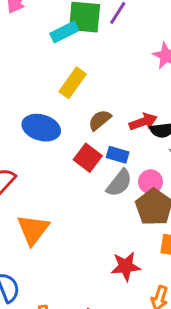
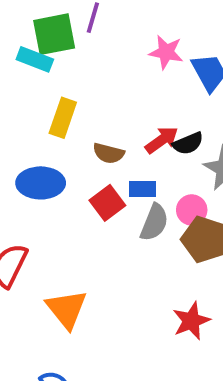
cyan rectangle: (64, 32) -> (35, 59), turned 64
brown semicircle: (100, 120) -> (109, 153), turned -110
red square: (88, 158) -> (107, 203), turned 32

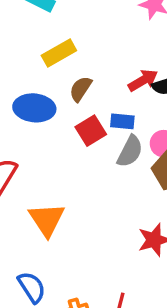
yellow rectangle: (63, 118) -> (59, 53), turned 36
brown semicircle: (109, 153) -> (81, 89), moved, turned 104

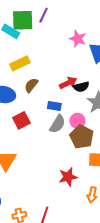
red square: (91, 131) -> (21, 120), moved

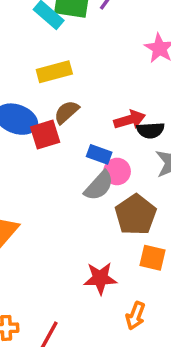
red square: (21, 120) -> (45, 135), moved
pink circle: (77, 121) -> (117, 171), moved

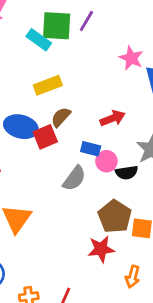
black semicircle: (150, 130) -> (127, 173), moved
gray semicircle: (99, 186) -> (74, 178), moved
brown pentagon: (136, 215) -> (115, 216), moved

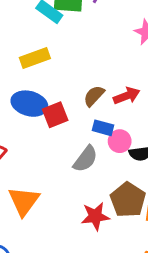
yellow rectangle: (48, 85) -> (35, 58), moved
brown semicircle: (61, 117) -> (94, 96), moved
red star: (101, 249) -> (95, 216), moved

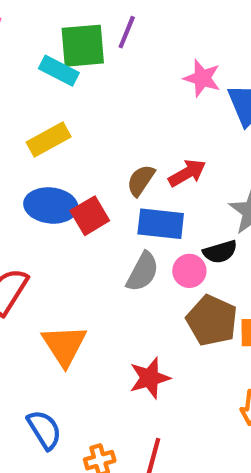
blue rectangle: (103, 128) -> (161, 224), size x1.5
pink circle: (120, 141) -> (189, 271), moved
red star: (95, 216) -> (150, 378), moved

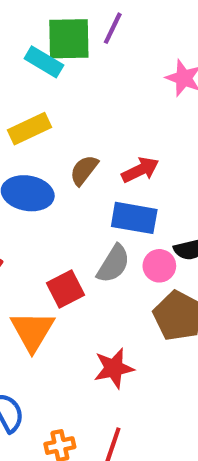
red arrow: (187, 173) -> (140, 170), moved
brown semicircle: (141, 180) -> (84, 170), moved
red square: (90, 216) -> (66, 289), moved

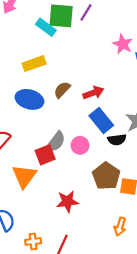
blue rectangle: (134, 218) -> (101, 121), moved, turned 35
gray semicircle: (113, 264) -> (56, 142), moved
pink circle: (159, 266) -> (80, 145), moved

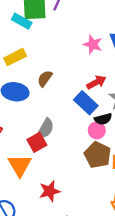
pink star: (123, 44) -> (93, 44), moved
red arrow: (93, 93) -> (96, 82), moved
pink circle: (80, 145) -> (97, 130), moved
red star: (67, 202) -> (50, 191), moved

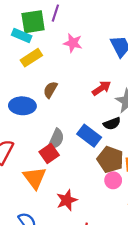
pink star: (93, 44) -> (73, 43), moved
yellow rectangle: (15, 57) -> (31, 58), moved
blue rectangle: (86, 103) -> (89, 136), moved
pink circle: (97, 130) -> (113, 180), moved

